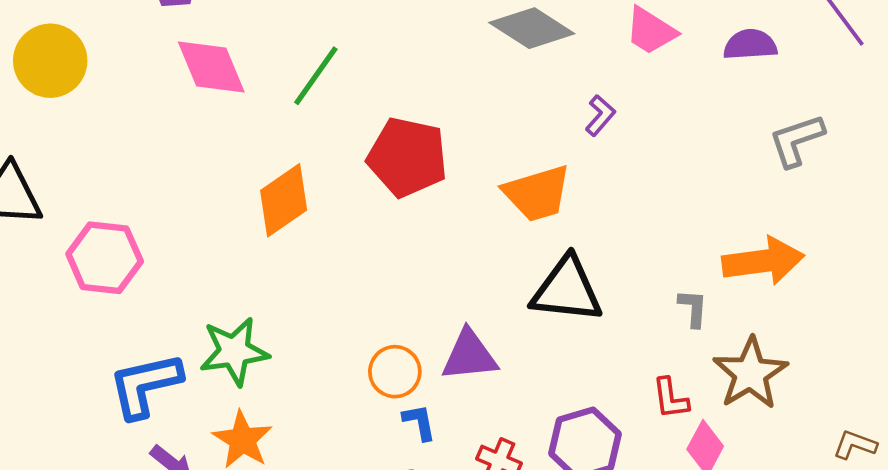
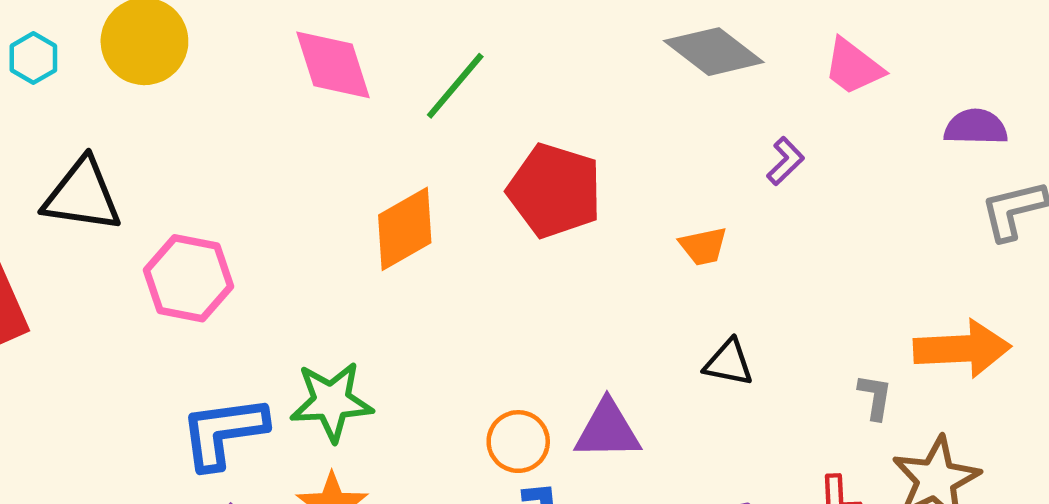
purple semicircle: (750, 45) -> (976, 127), moved
orange trapezoid: (537, 193) -> (703, 246), size x0.6
black triangle: (567, 290) -> (729, 363), size x0.6

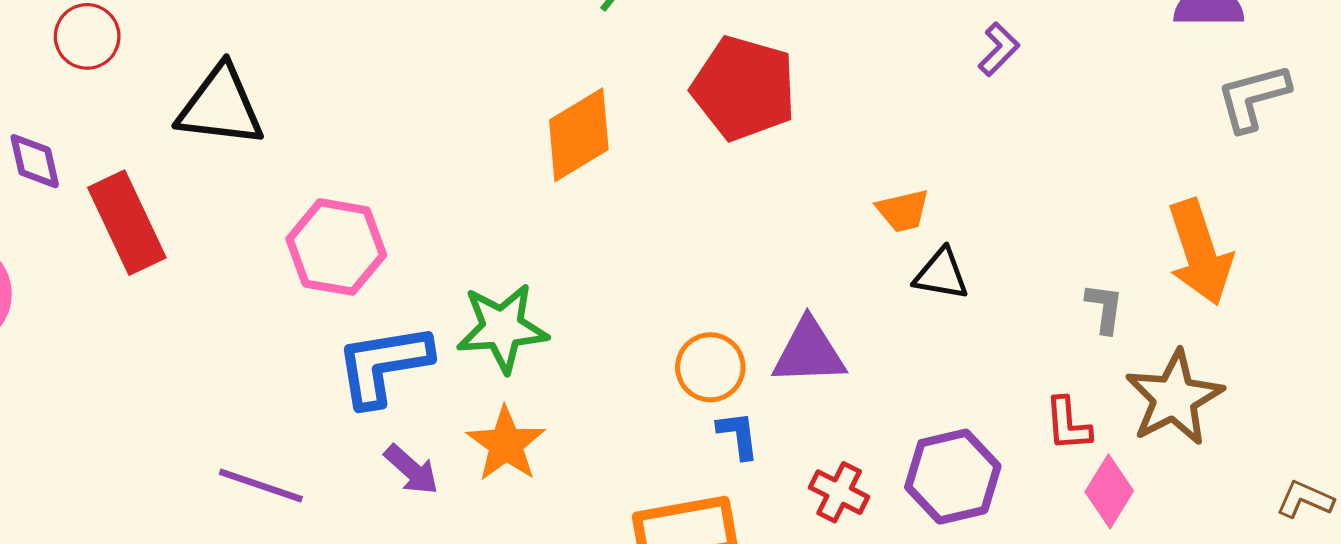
orange trapezoid: (703, 246) -> (903, 211), moved
pink hexagon: (189, 278) -> (336, 247), moved
orange arrow: (962, 349) -> (1200, 252), turned 76

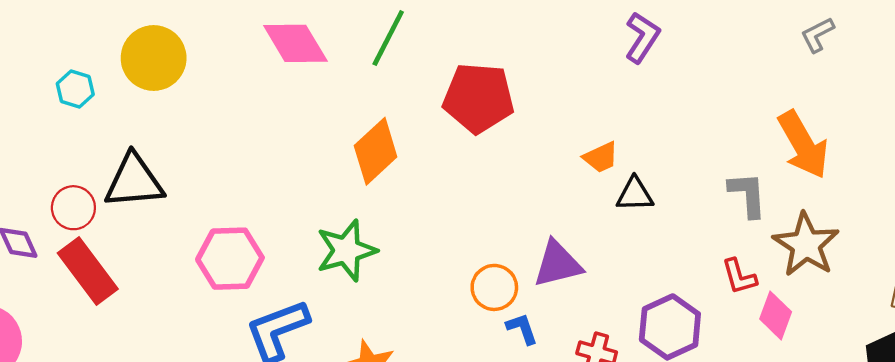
red circle: (87, 36) -> (73, 208), moved
purple L-shape: (999, 49) -> (642, 37), size x1.4
gray L-shape: (1253, 97) -> (817, 35), size x0.7
gray L-shape: (1105, 308) -> (748, 195), size x1.4
green star: (502, 328) -> (346, 250), moved

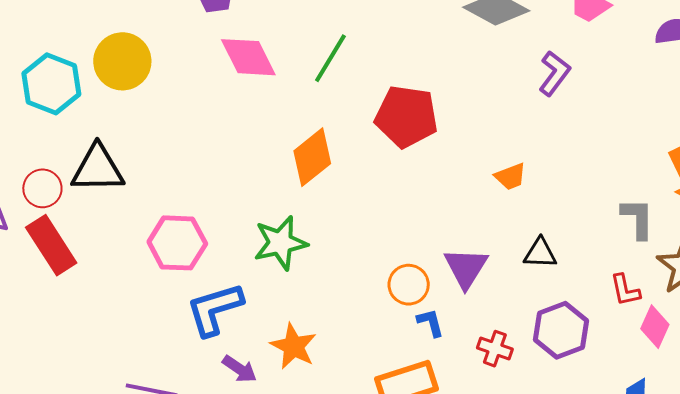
cyan hexagon: (75, 89) -> (51, 84), size x1.8
black triangle: (635, 194) -> (540, 253), moved
purple triangle: (558, 264) -> (466, 268), turned -48

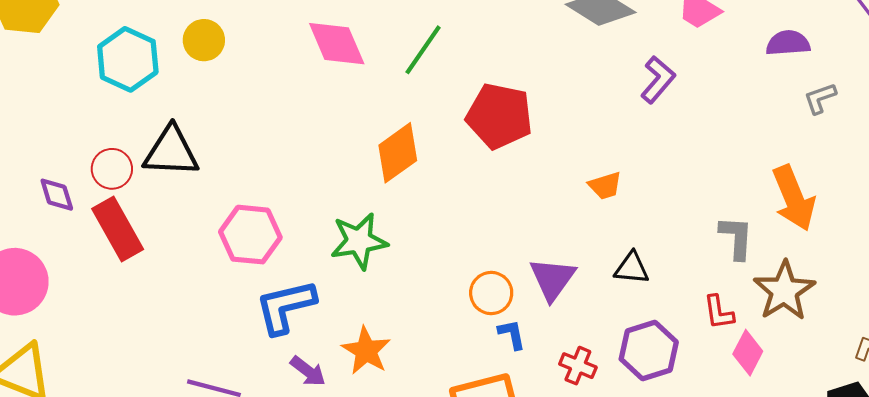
yellow circle: (122, 61) -> (204, 40), size x0.7

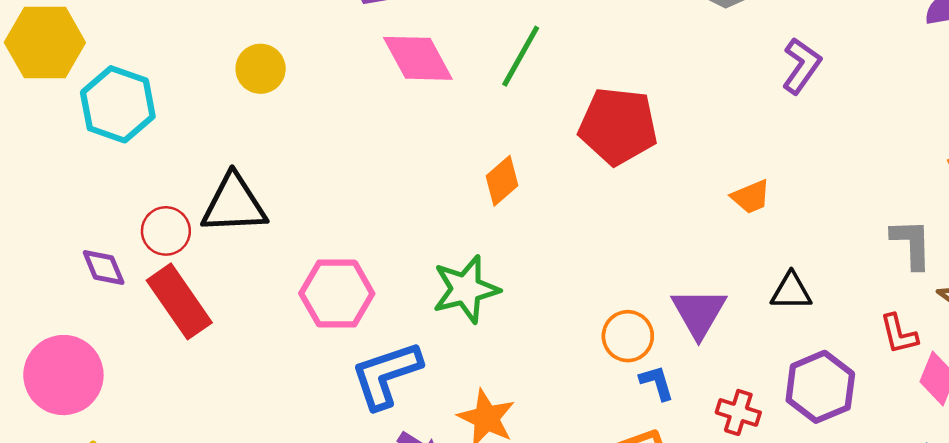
cyan hexagon: (128, 59) -> (118, 104), moved
orange diamond: (398, 153) -> (502, 181), size x0.7

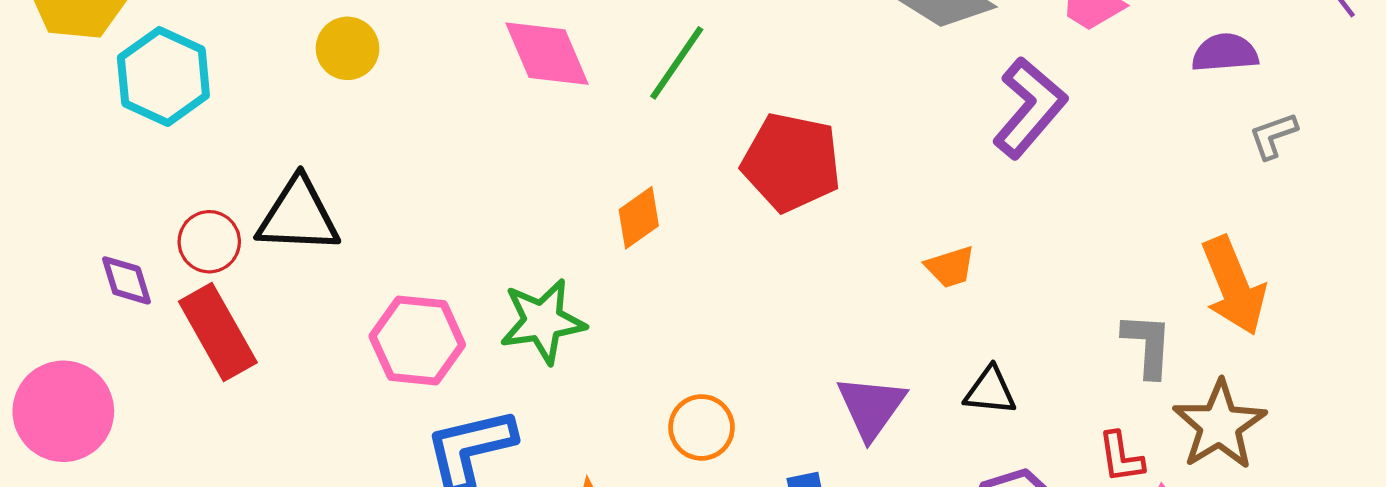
purple L-shape: (801, 66) -> (1030, 108), size x1.4
green star: (466, 289) -> (543, 321), moved
orange circle: (628, 336) -> (702, 427), moved

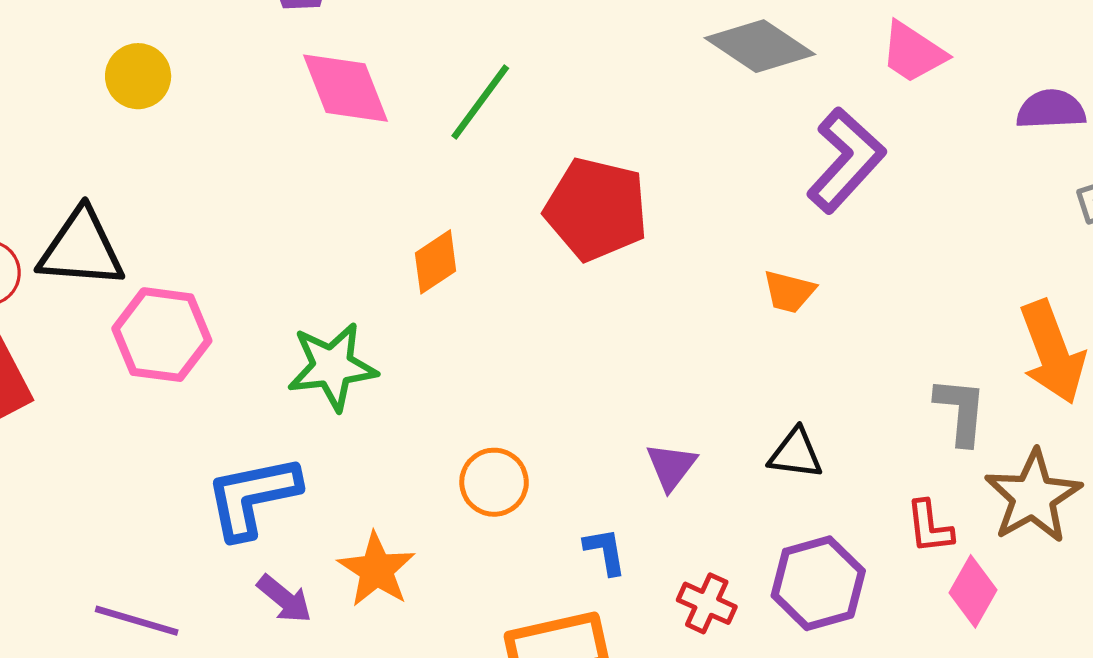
orange trapezoid: (950, 267) -> (789, 292), moved, turned 30
pink hexagon: (417, 341) -> (162, 335), moved
purple triangle: (871, 407) -> (671, 467), size x0.7

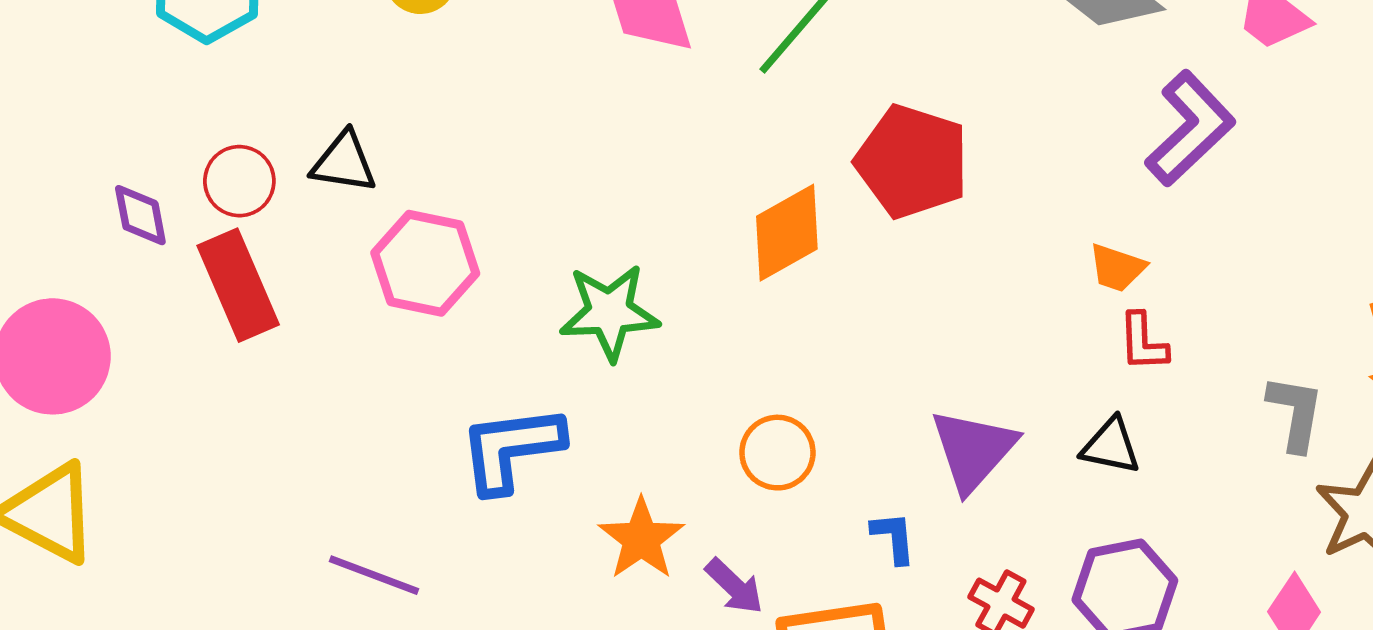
black triangle: (81, 249) -> (344, 162), size x0.7
orange diamond: (436, 262) -> (787, 233), moved, size x1.4
purple triangle: (671, 467) -> (973, 450), size x1.6
red L-shape: (929, 527) -> (1143, 342), moved
purple arrow: (284, 599) -> (734, 586), moved

